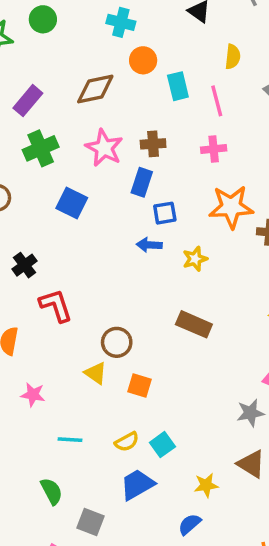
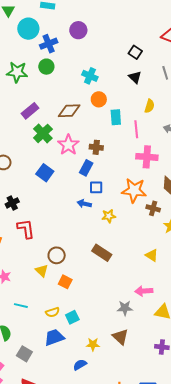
green cross: (41, 148) -> (43, 133), moved, turned -30
pink cross: (214, 149) -> (147, 157), moved, size x1.5

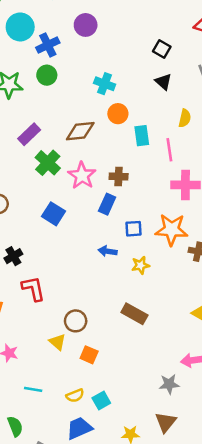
blue square: (96, 187) -> (134, 229), moved
brown triangle: (120, 337) -> (166, 422), turned 30

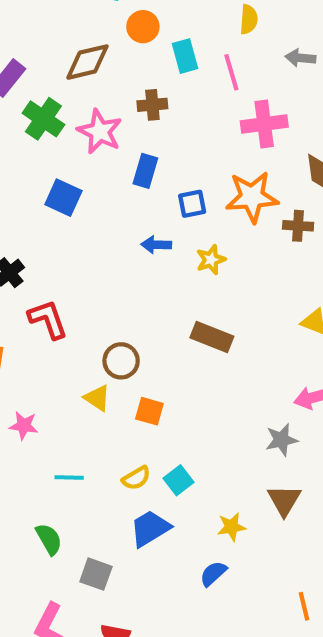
brown cross: (119, 176) -> (152, 105), moved

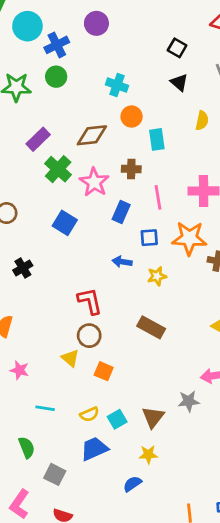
pink line: (231, 72) -> (158, 197), moved
red L-shape: (48, 319) -> (90, 301), moved
brown triangle: (284, 500) -> (153, 417), moved

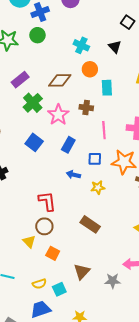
black triangle: (179, 82) -> (115, 47), moved
blue rectangle: (121, 212) -> (68, 145), moved
brown triangle: (153, 417) -> (82, 272), moved

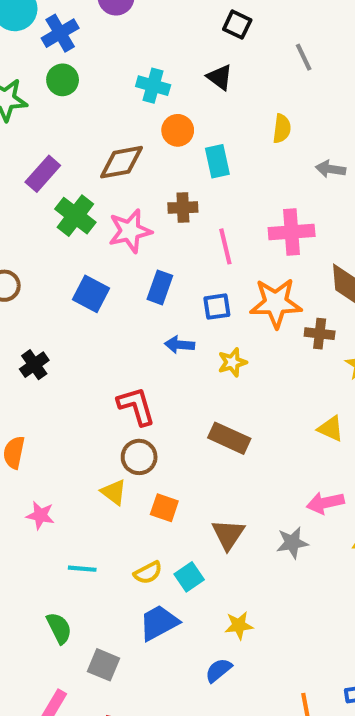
pink star: (58, 115) -> (130, 231), turned 30

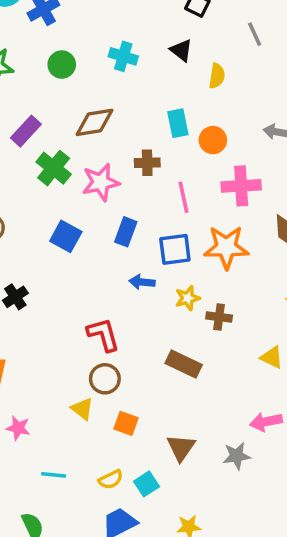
green circle: (63, 80) -> (62, 65), moved
yellow semicircle: (282, 129) -> (217, 76), moved
orange circle: (178, 130) -> (213, 140), moved
blue square: (217, 307) -> (175, 249), size x1.4
brown cross: (320, 334) -> (219, 317), moved

